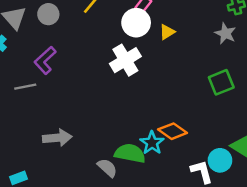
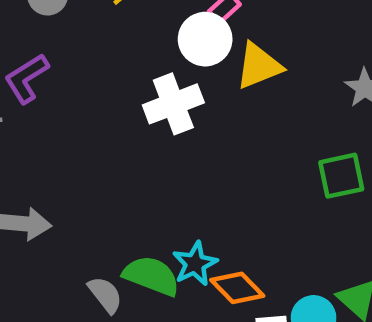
yellow triangle: (167, 32) -> (259, 66), size x1.6
orange diamond: (173, 131) -> (237, 288), moved

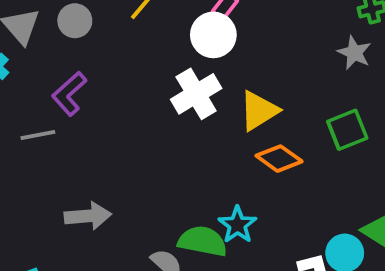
yellow triangle: (259, 66) -> (259, 111), moved
orange diamond: (237, 288) -> (279, 159), moved

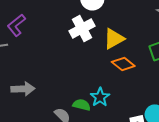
green semicircle: (203, 241) -> (82, 105), size x0.7

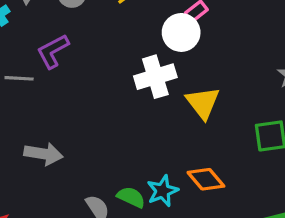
yellow triangle: (114, 39) -> (203, 103), turned -50
orange diamond: (123, 64) -> (206, 179), moved

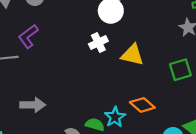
white cross: (155, 77) -> (98, 43), size x0.7
yellow triangle: (203, 103) -> (132, 55), turned -30

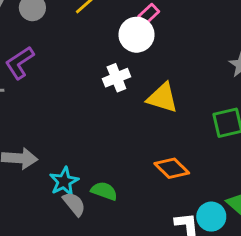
cyan star: (115, 117) -> (64, 181), moved

